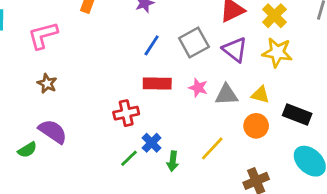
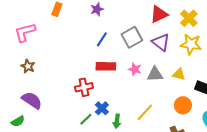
orange circle: (256, 126) -> (183, 105), moved
green semicircle: (27, 150) -> (18, 121), moved

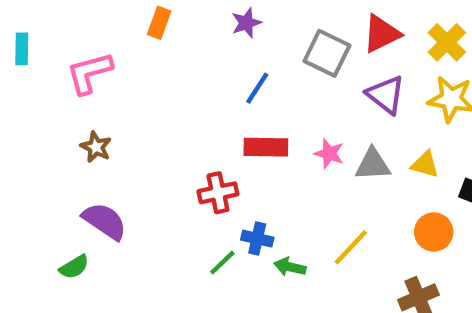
gray square: (132, 37) -> (327, 53), moved, turned -35
blue cross: (102, 108) -> (257, 239), turned -32
green arrow: (117, 121) -> (290, 267), turned 96

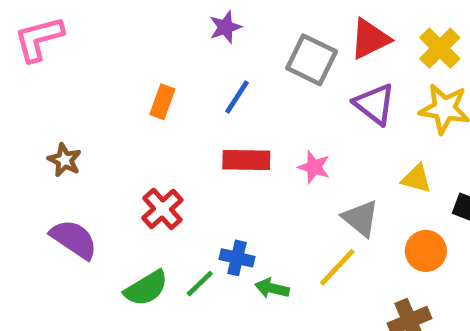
orange rectangle: (159, 23) -> (162, 102), moved
pink L-shape: (89, 73) -> (39, 39), moved
gray triangle: (373, 164) -> (361, 218), moved, turned 42
red cross: (218, 193) -> (162, 209), moved, turned -30
green semicircle: (74, 267) -> (146, 288), moved, size x1.4

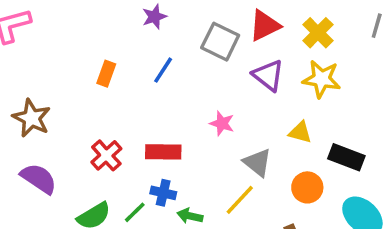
brown star: (65, 160) -> (32, 118), size x1.5
red rectangle: (246, 160) -> (163, 152), moved

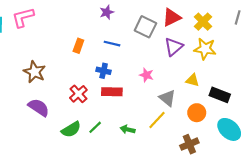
blue line: (163, 70) -> (112, 44), turned 70
purple triangle: (268, 75) -> (174, 47), turned 42
blue cross: (163, 193) -> (104, 71), moved

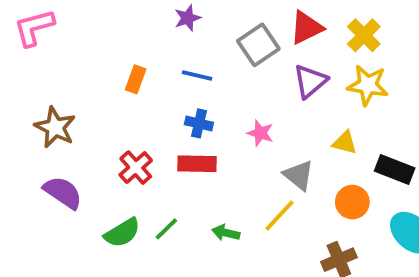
gray square: (145, 27) -> (258, 45), turned 30
blue cross: (104, 71) -> (199, 123), moved

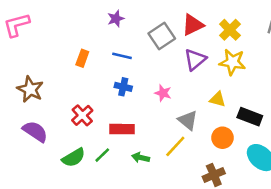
red rectangle: (197, 164) -> (122, 129), moved

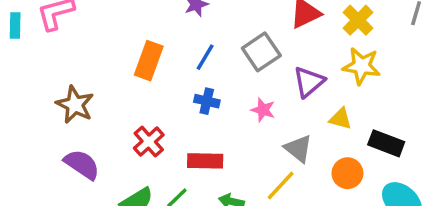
gray square: (162, 36) -> (261, 52), moved
blue line: (122, 56) -> (205, 57), turned -72
orange rectangle: (82, 58) -> (149, 61), size x1.5
purple triangle: (195, 60) -> (309, 82), moved

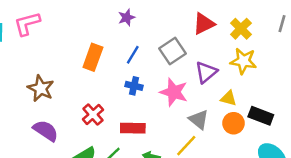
pink star: (263, 110) -> (174, 92), size x1.6
orange circle: (347, 173) -> (234, 123), moved

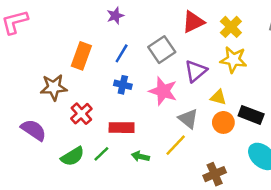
brown star: (41, 88) -> (54, 87), moved, turned -30

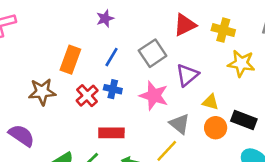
yellow cross: (231, 27) -> (223, 30), turned -30
yellow star: (233, 60) -> (241, 63), moved
red cross: (81, 114) -> (87, 96), moved

